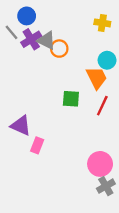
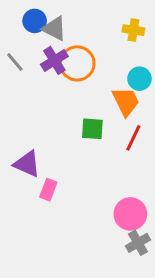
gray line: (11, 32) -> (15, 62), moved
purple cross: (31, 39) -> (54, 60), moved
gray triangle: (46, 40) -> (54, 29), moved
orange circle: (59, 49) -> (77, 63), size x1.5

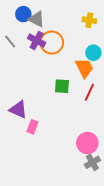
purple cross: (54, 60) -> (37, 41), turned -30

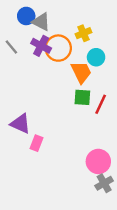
yellow cross: (89, 20) -> (83, 33), moved, turned -32
cyan circle: (93, 53) -> (96, 57), moved
orange trapezoid: (84, 68) -> (81, 72), moved
green square: (62, 86) -> (82, 97), moved

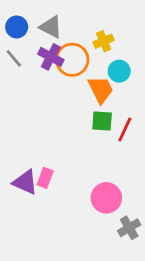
blue circle: (26, 16) -> (17, 27), moved
purple triangle: (20, 124) -> (25, 182), moved
pink circle: (98, 161) -> (106, 198), moved

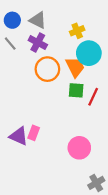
orange circle: (72, 60) -> (47, 69), moved
cyan circle: (119, 71) -> (89, 53), size x1.5
gray cross: (129, 228) -> (96, 183), moved

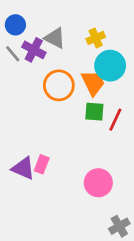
gray triangle: (38, 20) -> (55, 38), moved
purple cross: (38, 43) -> (34, 50), moved

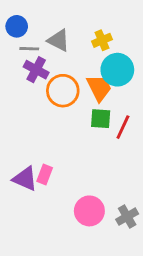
purple cross: (34, 50) -> (36, 70), moved
gray line: (13, 54) -> (29, 49), moved, turned -48
pink circle: (98, 183) -> (89, 211), moved
gray cross: (119, 226) -> (127, 217), moved

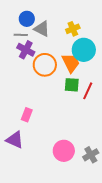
blue circle: (17, 26) -> (27, 19), moved
pink rectangle: (45, 175) -> (27, 115), moved
purple triangle: (25, 179) -> (15, 140), moved

